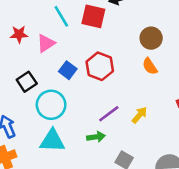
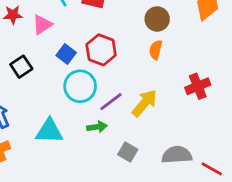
orange semicircle: (150, 66) -> (156, 50), turned 48
cyan circle: (51, 105) -> (80, 86), moved
yellow arrow: (140, 115) -> (145, 103), size x1.5

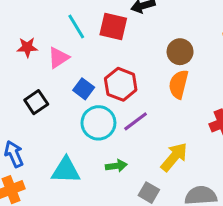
orange semicircle: (156, 50) -> (179, 84), size x1.4
purple line: (111, 102) -> (136, 121), moved
yellow arrow: (145, 103) -> (174, 157), moved

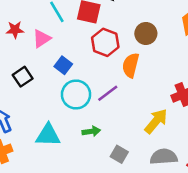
red hexagon: (121, 84) -> (105, 42), moved
orange semicircle: (179, 84) -> (131, 65), moved
yellow arrow: (174, 157) -> (156, 121), moved

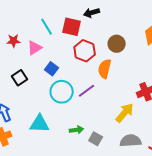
green arrow: (91, 131) -> (77, 130), moved

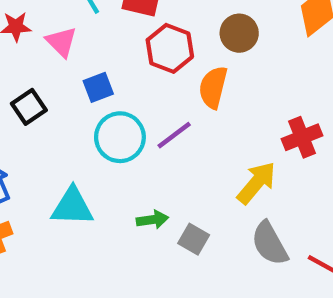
pink triangle: (35, 48) -> (61, 42), turned -42
blue square: (52, 69) -> (98, 87), turned 32
gray semicircle: (131, 141) -> (270, 243), turned -115

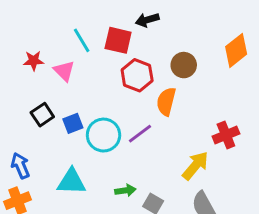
blue square: (98, 87) -> (73, 123), moved

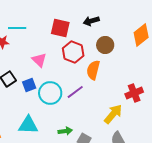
black arrow: (147, 20) -> (91, 21), moved
cyan line: (82, 40) -> (17, 28), moved, turned -60
pink triangle: (64, 71) -> (39, 60), moved

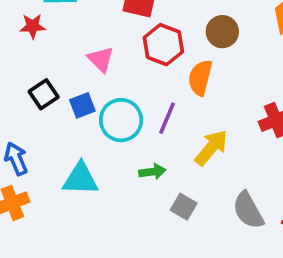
purple line: (75, 92) -> (167, 118), turned -30
yellow arrow: (113, 114) -> (211, 148), moved
green arrow: (65, 131) -> (152, 172), moved

